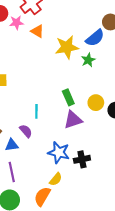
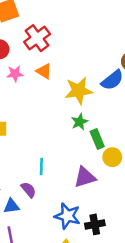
pink star: (17, 23) -> (15, 74), moved
green star: (88, 60) -> (80, 122), moved
green rectangle: (68, 97) -> (97, 139), moved

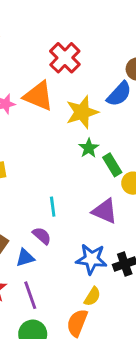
red cross: (37, 38) -> (65, 58), moved
orange triangle: (44, 71) -> (38, 96), size x1.6
purple triangle: (85, 177) -> (105, 211), turned 50

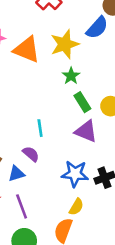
orange triangle: (38, 96) -> (27, 50), moved
green rectangle: (112, 165) -> (82, 102), moved

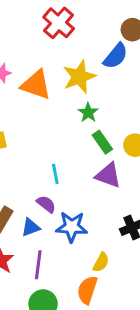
blue star: (75, 174) -> (72, 227), moved
purple line: (22, 206) -> (38, 265), turned 30

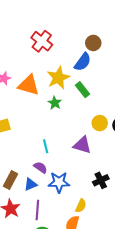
green star: (88, 113) -> (55, 103), moved
green rectangle: (102, 142) -> (83, 90), moved

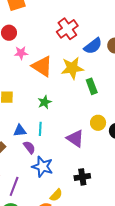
blue semicircle: (83, 62) -> (93, 46), moved
green star: (55, 103) -> (45, 102), moved
blue triangle: (31, 184) -> (20, 131), moved

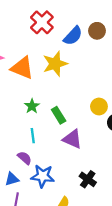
green rectangle: (92, 86) -> (59, 115), moved
yellow circle: (98, 123) -> (99, 107), moved
blue triangle: (20, 131) -> (12, 179), moved
black cross: (82, 177) -> (88, 179), turned -35

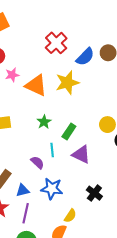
green rectangle: (59, 115) -> (69, 131), turned 63
cyan line: (33, 136) -> (52, 150), moved
purple semicircle: (25, 158) -> (37, 162), moved

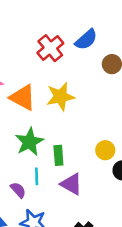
blue semicircle: (85, 57) -> (86, 40), moved
green star: (44, 122) -> (29, 142), size x1.6
green rectangle: (69, 131) -> (58, 155), turned -42

